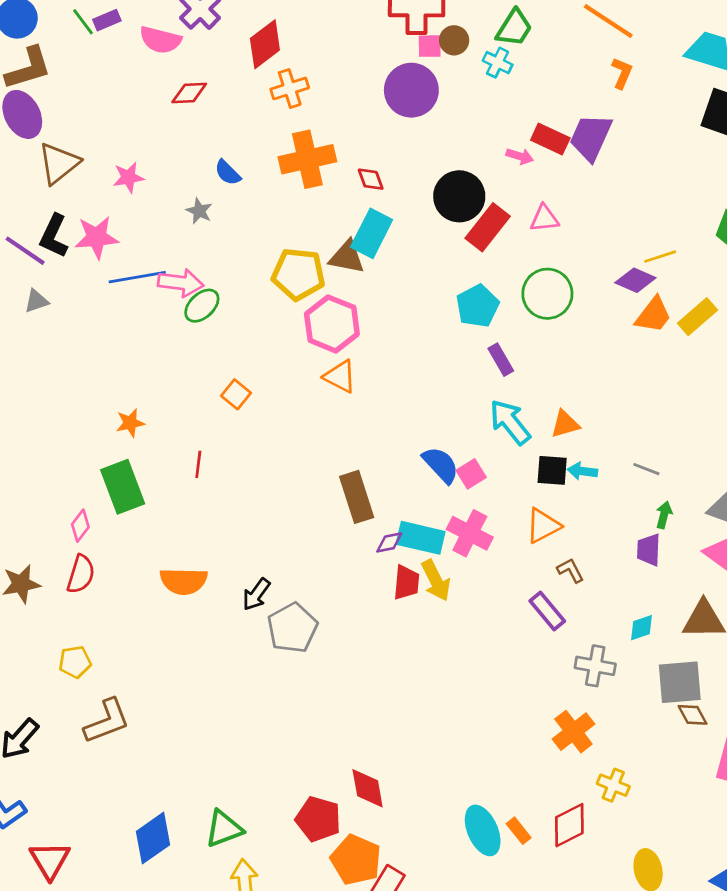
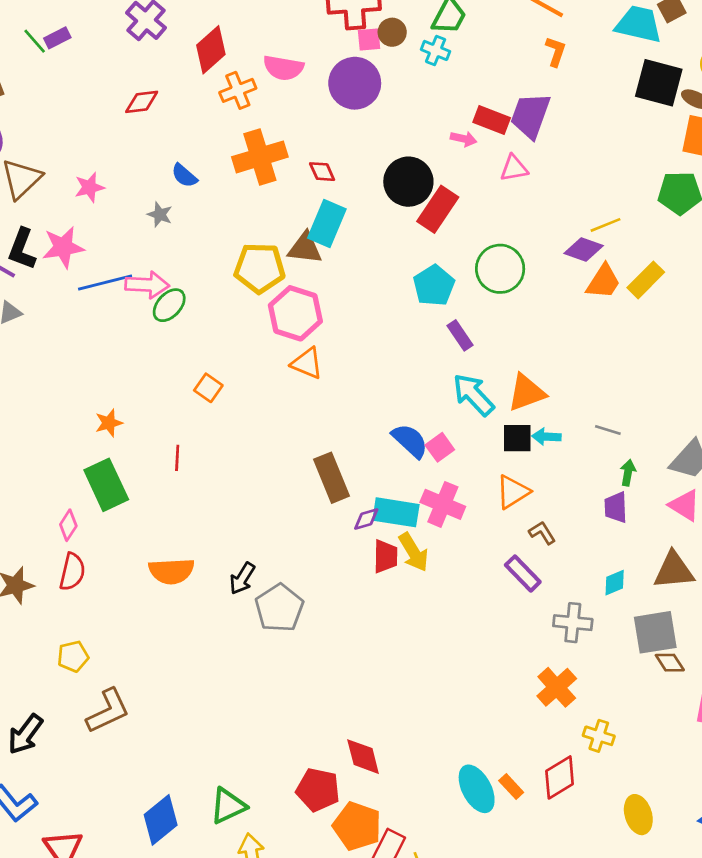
pink semicircle: (160, 40) -> (283, 68), moved
pink triangle: (544, 218) -> (514, 168), moved
orange triangle: (565, 424) -> (526, 393), size x1.4

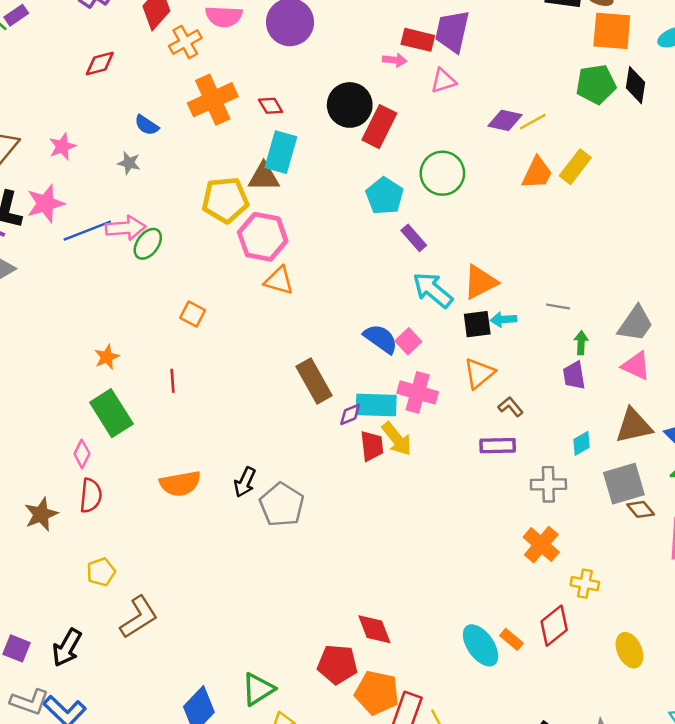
purple diamond: (584, 250) -> (505, 120), moved
purple rectangle: (523, 573) -> (498, 446), turned -40

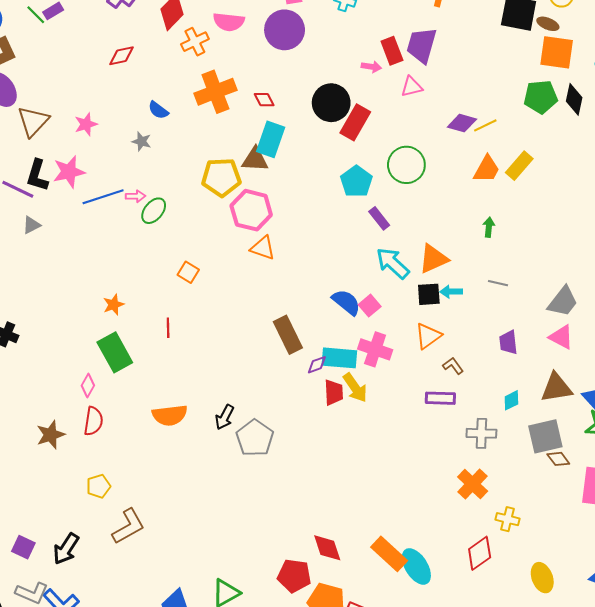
red rectangle: (418, 40) -> (392, 51), turned 52
pink arrow: (126, 228) -> (136, 196), size x0.6
green arrow: (581, 343) -> (489, 227), moved
orange rectangle: (511, 639) -> (389, 554), moved, size x1.8

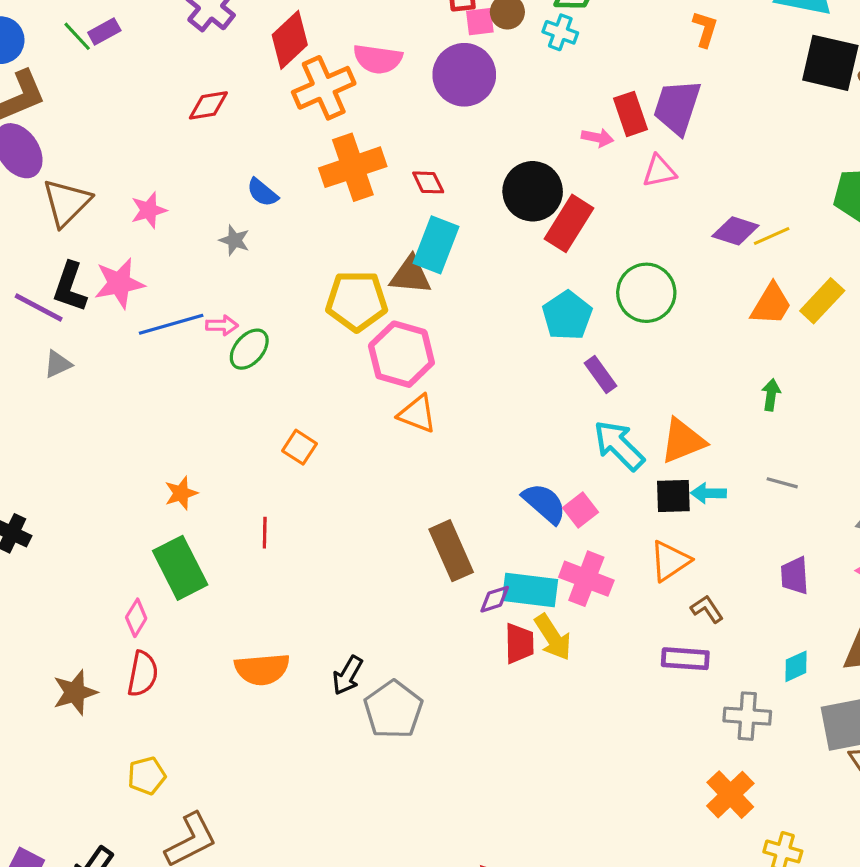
orange cross: (195, 42) -> (324, 88), size x1.4

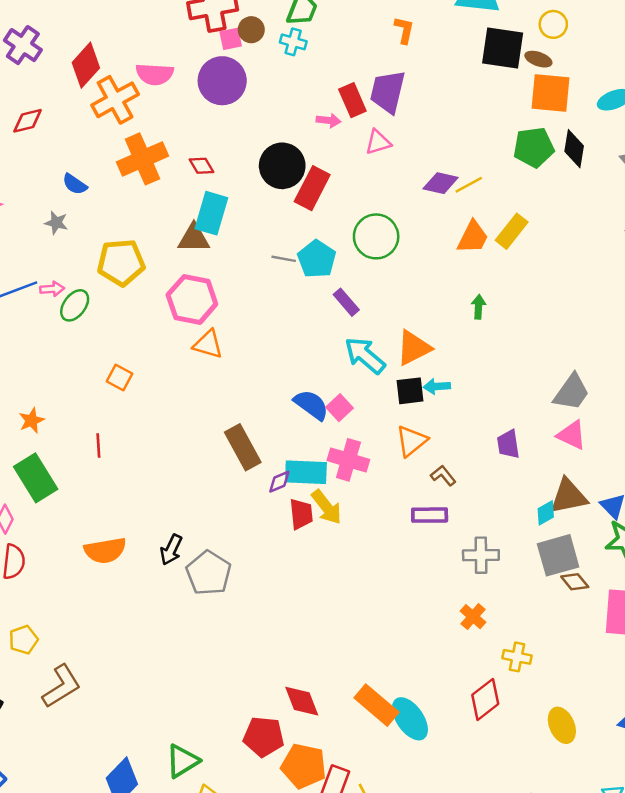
yellow pentagon: (357, 301) -> (121, 262), moved
gray line: (782, 483) -> (284, 259), moved
cyan diamond: (796, 666) -> (546, 513), moved
orange cross: (730, 795) -> (473, 617), size x0.7

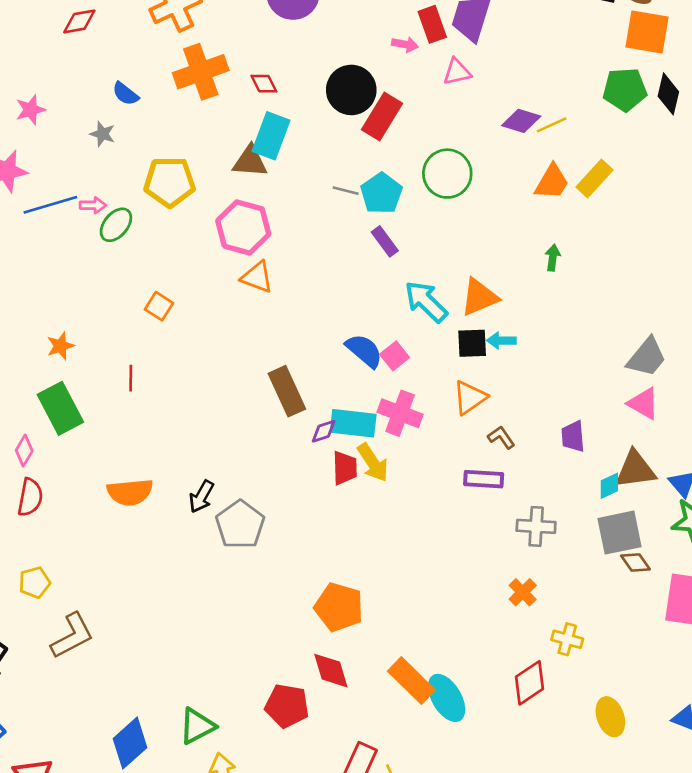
purple rectangle: (346, 302) -> (385, 241), moved
purple trapezoid: (508, 444) -> (573, 436), moved
orange pentagon: (304, 766) -> (339, 607), moved

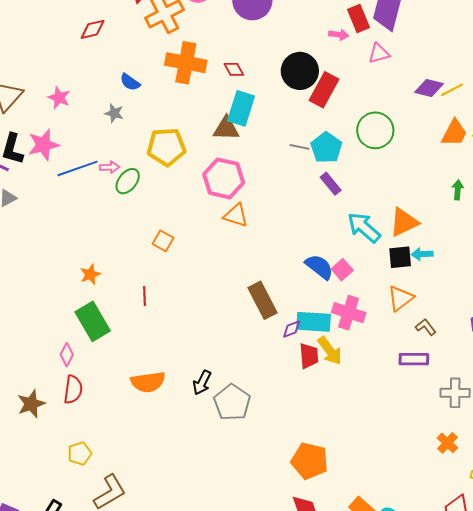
orange cross: (201, 72) -> (186, 63), turned 33
pink star: (31, 110) -> (59, 98), turned -30

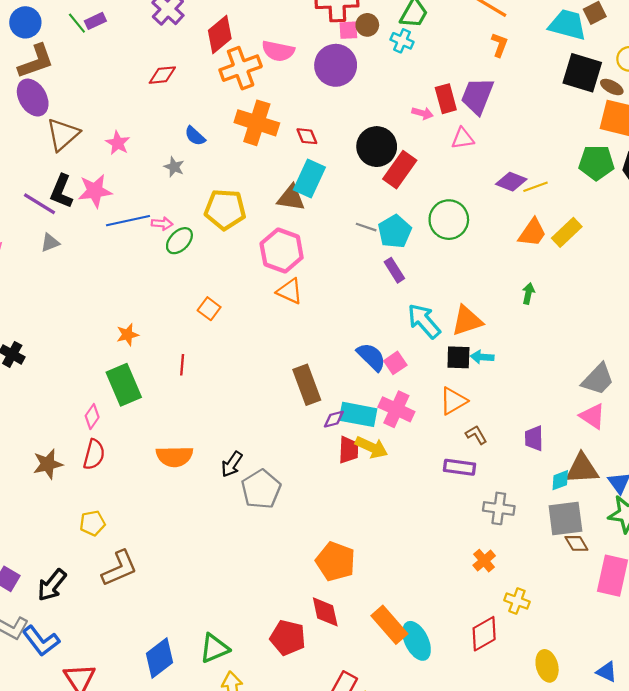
yellow arrow: (330, 351) -> (371, 447), turned -36

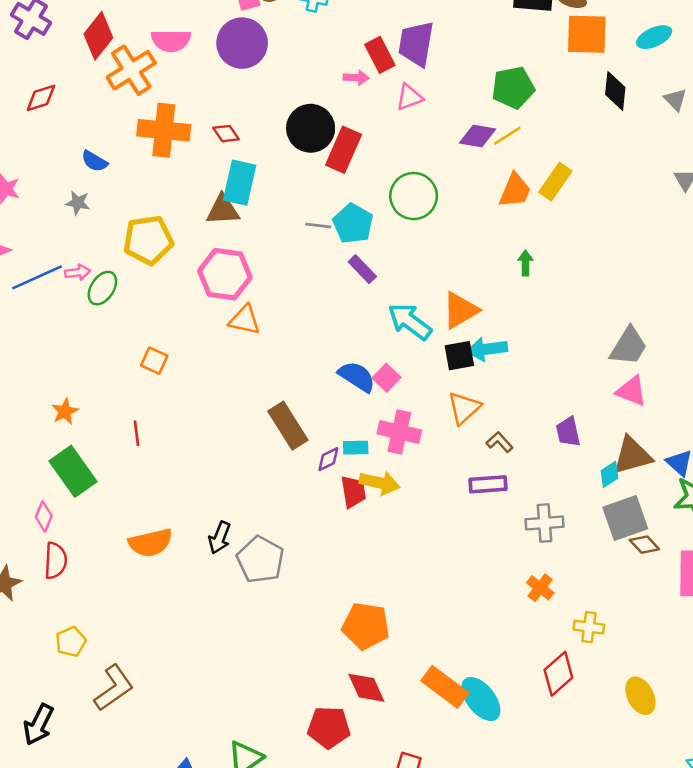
green pentagon: (596, 163) -> (513, 88), moved
cyan arrow: (482, 357) -> (487, 349), size x1.4
cyan rectangle: (358, 414) -> (356, 448), size x0.6

